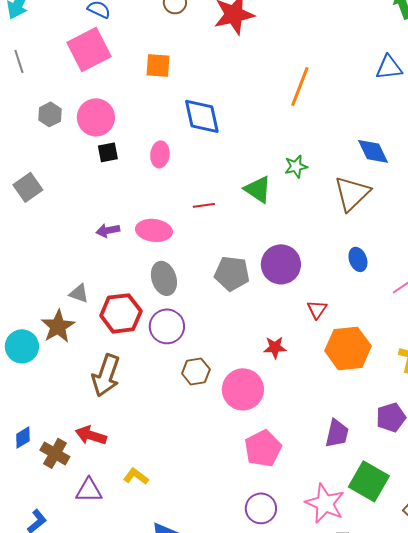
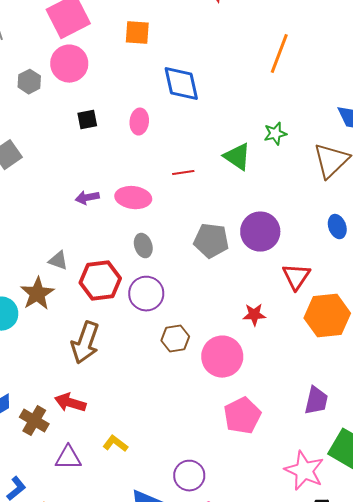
pink circle: (96, 117) -> (69, 64), moved
gray ellipse: (164, 278) -> (143, 246), size x0.7
red triangle: (317, 309) -> (296, 277), size x1.4
purple circle: (261, 508) -> (189, 476), moved

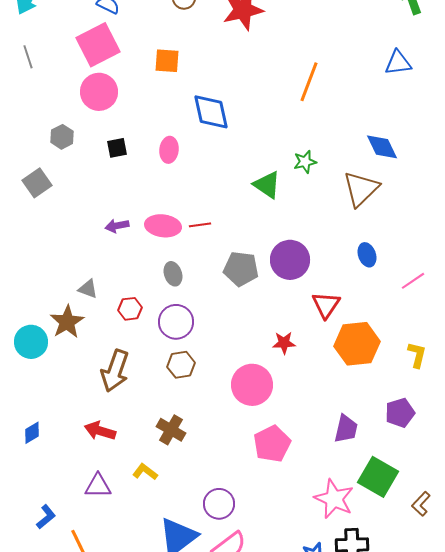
gray hexagon: (29, 82) -> (62, 137), moved
red line: (183, 173) -> (200, 225), moved
red hexagon: (100, 281) -> (130, 309), size x0.6
brown hexagon: (175, 339) -> (181, 365), moved
brown cross: (34, 421) -> (171, 430), moved

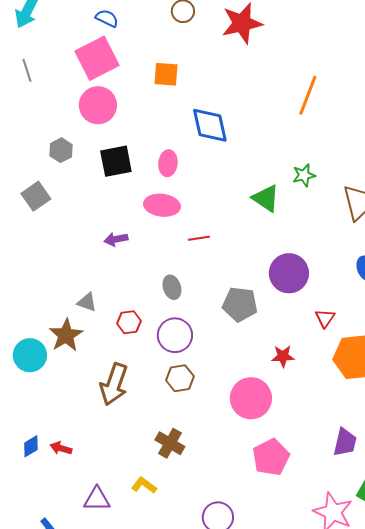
black square: (117, 148) -> (116, 161), size x1.6
pink ellipse: (163, 226) -> (162, 205), moved
gray pentagon: (241, 269) -> (240, 304), moved
red triangle: (326, 305) -> (325, 318), size x0.7
red arrow: (100, 431) -> (61, 448), moved, size x0.7

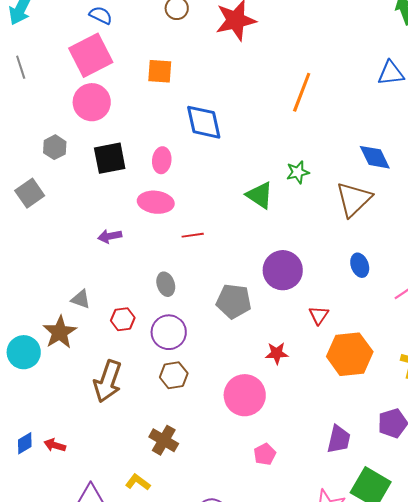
pink pentagon: (271, 457) -> (265, 454), size x0.6

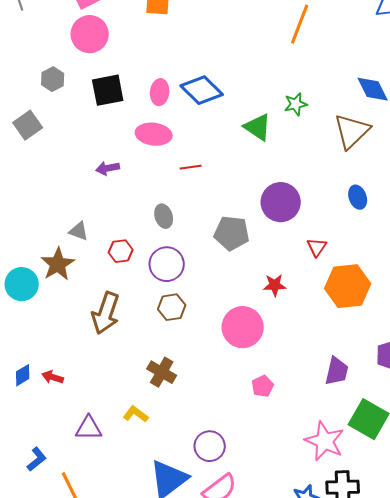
blue diamond: (204, 122) -> (202, 90), moved, turned -33

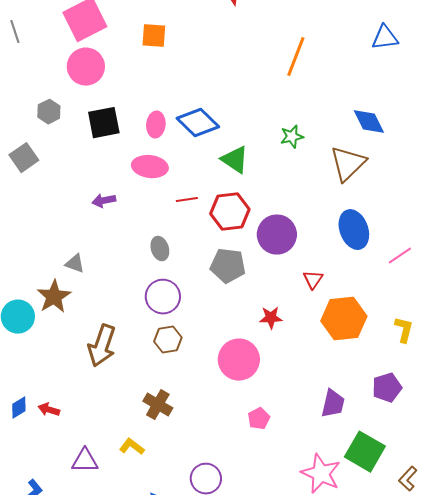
green triangle: (258, 127) -> (235, 160), moved
blue ellipse: (358, 197) -> (354, 230), size x1.6
red hexagon: (121, 251) -> (230, 212), moved, size x1.6

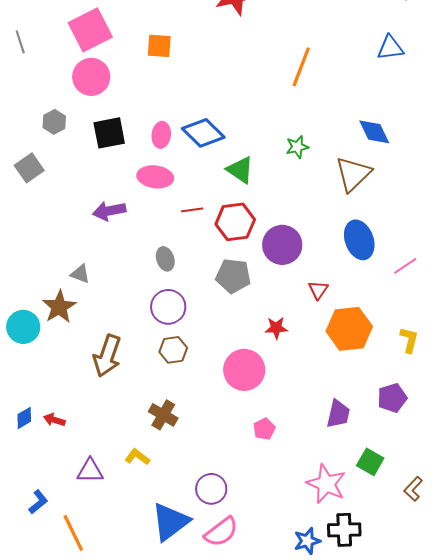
purple arrow: (104, 201) -> (109, 211), size x1.4
green square: (365, 452) -> (370, 462), size x0.7

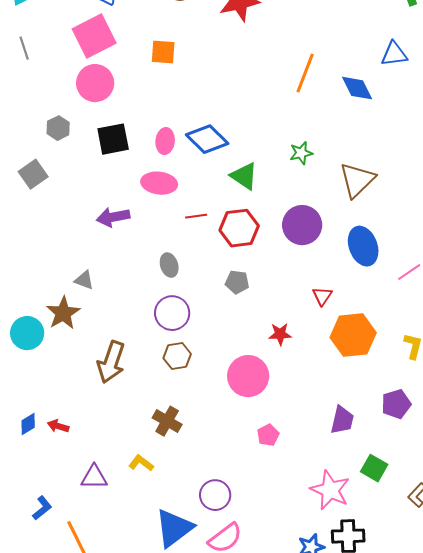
blue diamond: (374, 132) -> (357, 88), moved
purple circle: (282, 245) -> (302, 225), moved
gray pentagon: (233, 276) -> (237, 282), size x0.7

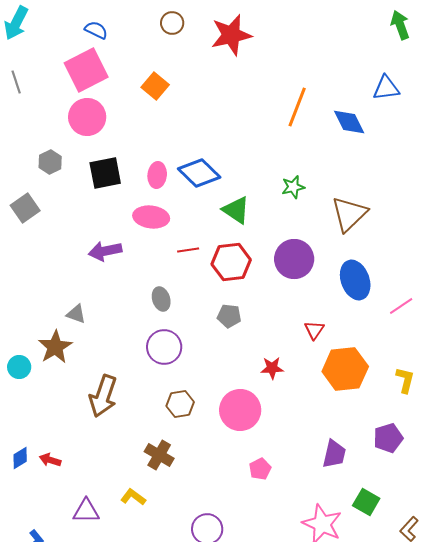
orange square: (163, 52) -> (155, 86), turned 36
cyan circle: (27, 333) -> (19, 367), size x0.7
brown hexagon: (177, 356) -> (180, 404), moved

